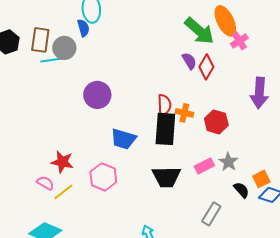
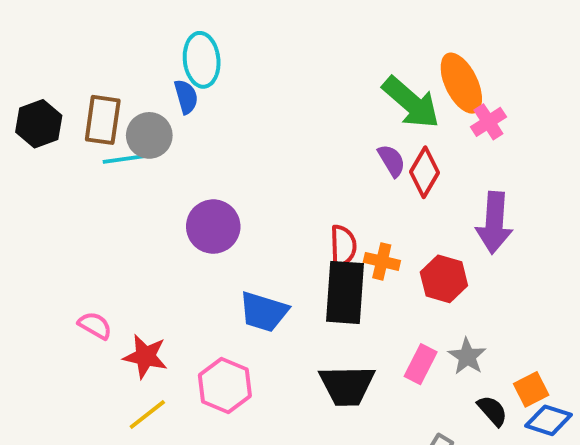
purple arrow: (259, 93) -> (494, 223), moved
pink rectangle: (204, 166) -> (421, 364), turned -36
pink semicircle: (45, 183) -> (95, 325), moved

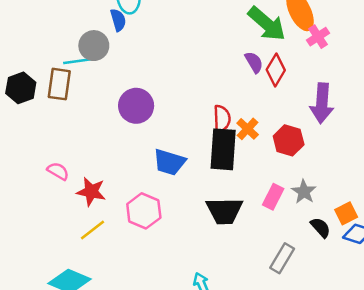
brown rectangle: (103, 120) -> (59, 84), moved
black hexagon: (39, 124) -> (21, 88), moved
orange cross: (382, 261) -> (248, 129), turned 30

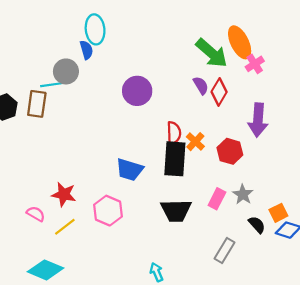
purple circle: (136, 106) -> (137, 91), moved
pink semicircle: (58, 171) -> (36, 214), moved

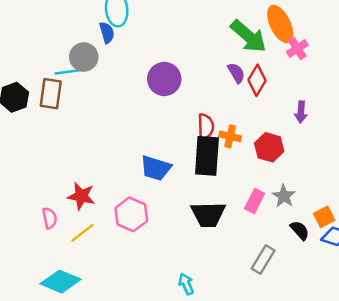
purple arrow: (258, 120) -> (301, 112), size x0.6
orange cross: (195, 142) -> (230, 136), turned -30
pink semicircle: (36, 214) -> (50, 218), turned 48

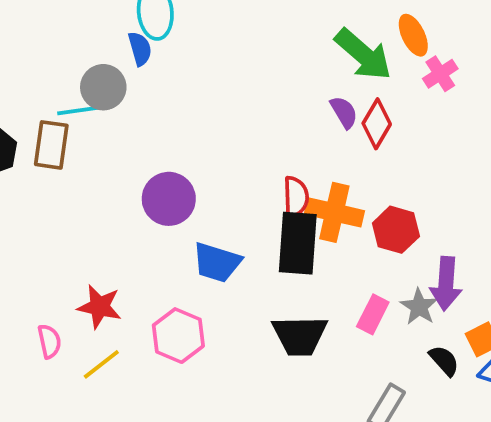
orange ellipse: (280, 24) -> (413, 35), size x0.7
purple circle: (164, 79) -> (169, 199), moved
purple arrow: (301, 112) -> (446, 284), moved, size x1.5
orange cross: (230, 136) -> (334, 212), size x1.6

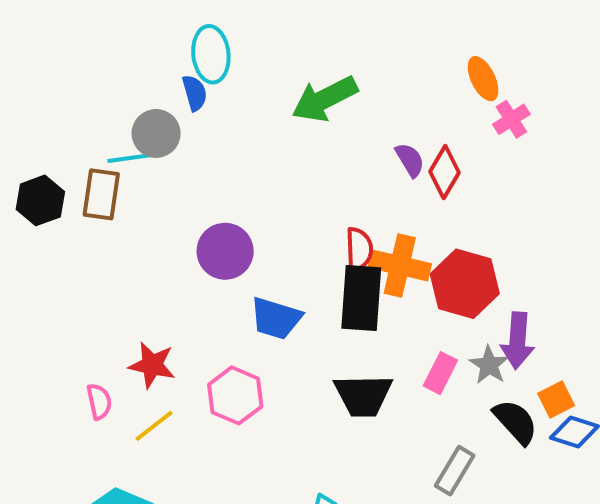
green arrow: (363, 54) -> (325, 99), moved, turned 112
red hexagon: (396, 230) -> (465, 284), size x1.4
black semicircle: (444, 361) -> (515, 422), size x1.4

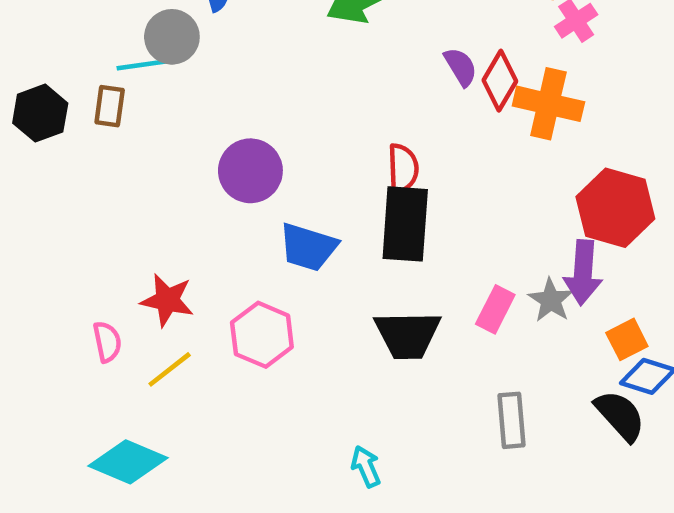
brown rectangle: (101, 194) -> (110, 106), size x0.7
orange cross: (400, 265) -> (548, 104), moved
red hexagon: (465, 284) -> (615, 208), moved
black semicircle: (515, 422) -> (620, 416), moved
gray rectangle: (455, 471) -> (511, 420), turned -36

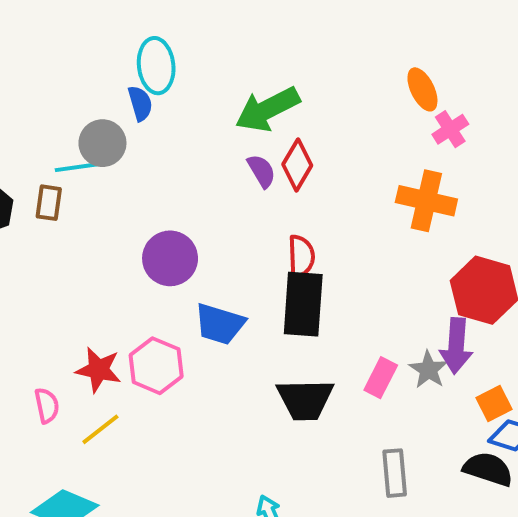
purple semicircle: (461, 67) -> (261, 171), moved
red diamond: (500, 81) -> (297, 165), moved
pink hexagon: (262, 335) -> (156, 366), moved
black semicircle: (620, 416) -> (488, 469), turned -30

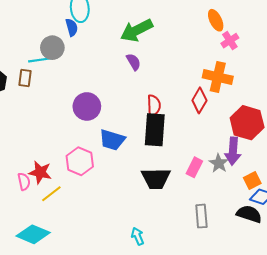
red diamond: (297, 165) -> (199, 100), moved
red star: (98, 370) -> (40, 172), moved

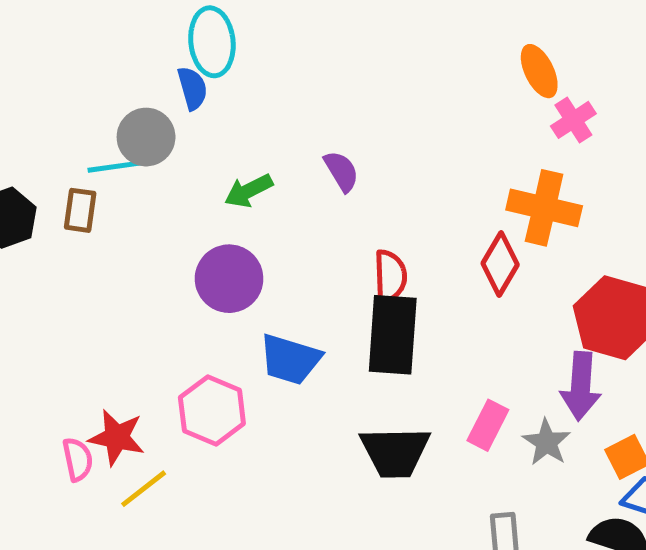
green arrow: (137, 30) -> (249, 191), moved, size x0.6
gray star: (219, 163) -> (547, 442), moved

